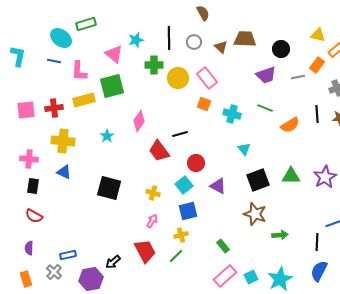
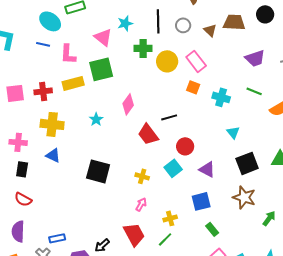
black circle: (281, 49) -> (265, 14), moved
blue square: (188, 211) -> (201, 201), moved
green arrow: (280, 235) -> (269, 218), turned -49
purple semicircle: (29, 248) -> (18, 231), size x1.5

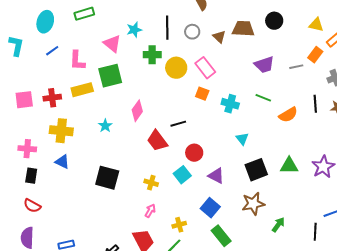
cyan ellipse: (50, 21) -> (45, 22), moved, turned 70
blue line: (43, 44) -> (52, 51), turned -48
brown star: (244, 197) -> (253, 204), turned -30
blue square: (201, 201) -> (210, 208), turned -36
green rectangle: (212, 229) -> (221, 236), size x1.5

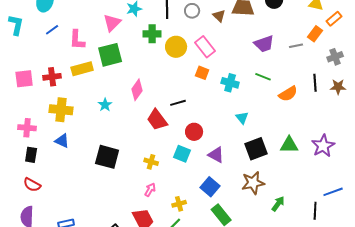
pink triangle: (112, 44) -> (112, 23), turned 36
cyan square: (182, 175) -> (182, 154), turned -30

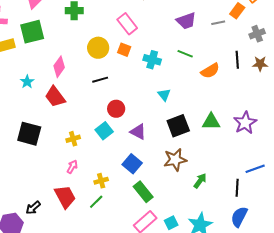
yellow circle: (176, 47) -> (98, 48), moved
red trapezoid: (157, 120) -> (55, 97), moved
cyan square: (182, 154) -> (104, 131), turned 30
yellow cross: (151, 162) -> (73, 139), turned -32

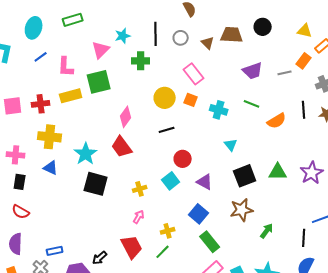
cyan star: (27, 82) -> (86, 154), moved, size x1.6

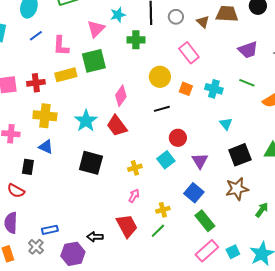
orange square: (191, 100) -> (186, 89), moved
cyan star: (86, 154) -> (86, 121), moved
black rectangle: (20, 182) -> (28, 167), moved
purple triangle: (205, 182) -> (200, 161), turned 30
black arrow: (100, 258) -> (95, 237), turned 42

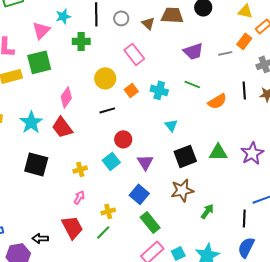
orange square: (186, 89) -> (131, 90), turned 32

